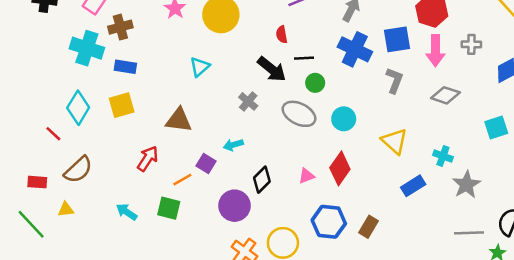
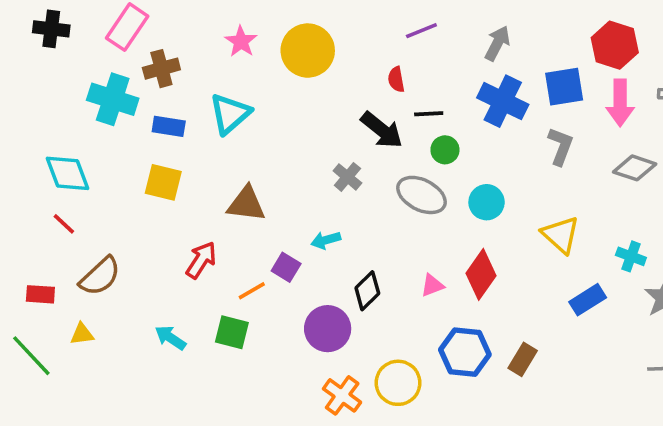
cyan triangle: (200, 67) -> (230, 114), moved, size x1.4
yellow square: (122, 105) -> (163, 182), turned 30
cyan diamond: (78, 108) -> (68, 173), moved, turned -52

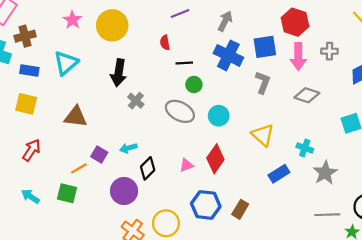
black arrow: (382, 130) -> (119, 73), moved, turned 60
cyan arrow: (326, 240) -> (128, 148), moved
red arrow: (201, 260) -> (31, 150), moved

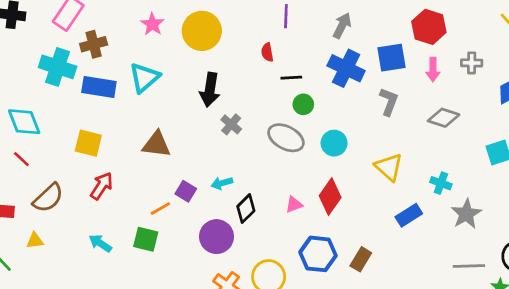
purple line: (180, 14) -> (286, 16), turned -66
pink arrow: (298, 57) -> (433, 70), size x0.7
blue rectangle: (29, 71) -> (99, 87), size x1.4
yellow square: (26, 104) -> (88, 143), moved

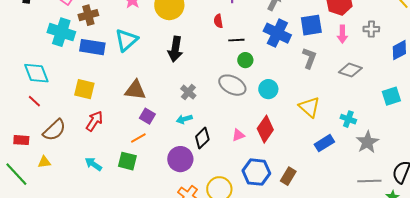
gray cross: (231, 124) -> (188, 92), moved
purple square: (186, 191) -> (147, 116), moved

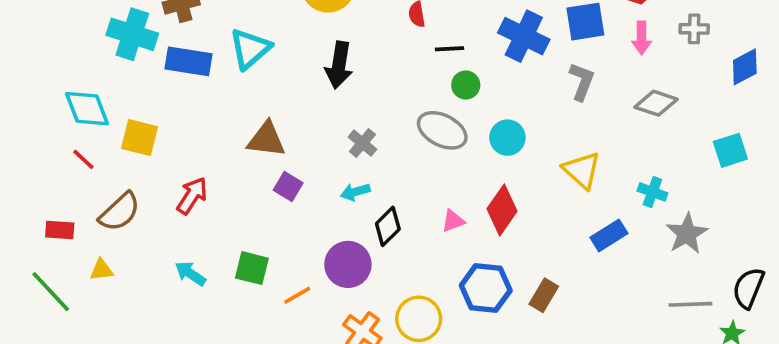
yellow square: (84, 89) -> (140, 138), moved
orange line: (138, 138) -> (297, 295), moved

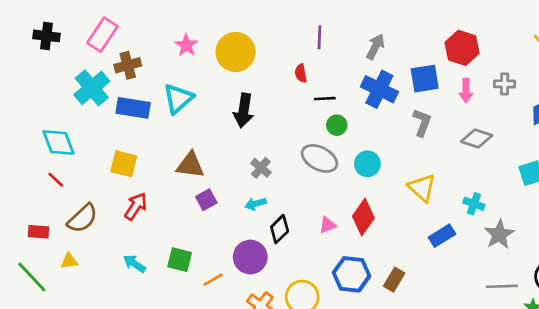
cyan cross: (132, 34) -> (92, 88), turned 32
yellow square: (140, 138) -> (124, 164), moved
purple square: (288, 187) -> (206, 200), turned 30

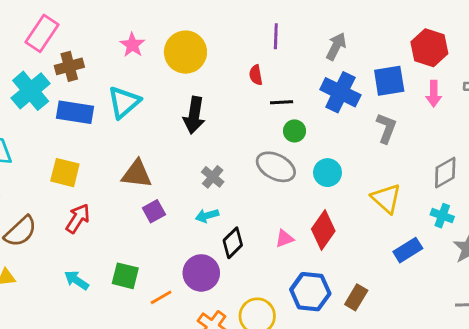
gray diamond: (477, 138) -> (445, 173), moved, turned -48

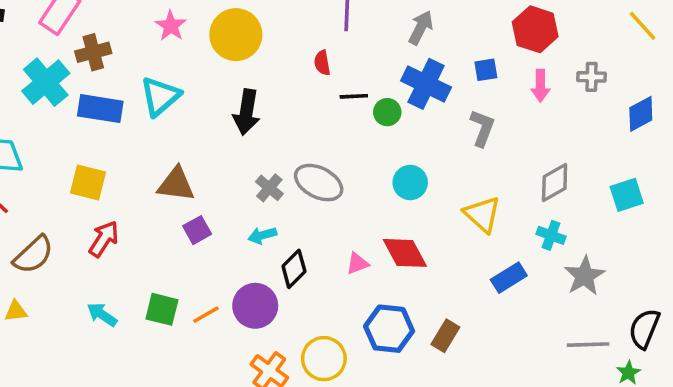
blue square: (389, 81) -> (486, 70), size x0.6
green circle: (295, 131) -> (387, 112), moved
gray ellipse: (276, 167) -> (319, 183), moved
red diamond: (323, 230) -> (405, 253), turned -63
orange line: (161, 297) -> (206, 315), moved

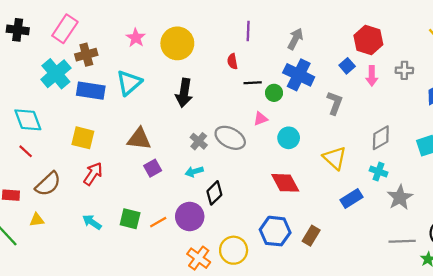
blue square: (486, 70) -> (347, 66), moved, turned -32
pink triangle: (357, 264) -> (261, 119), moved

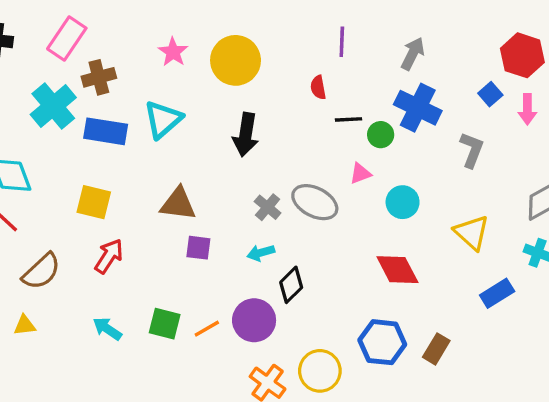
purple square: (153, 168) -> (198, 248), turned 36

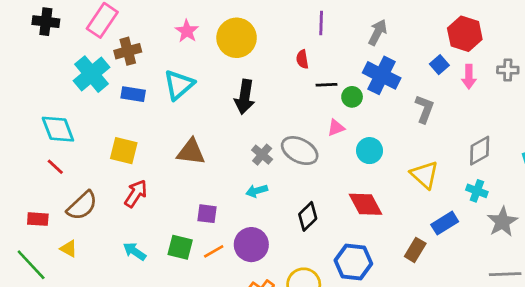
blue rectangle: (106, 131) -> (133, 94), size x0.7
purple square: (198, 248) -> (207, 214), moved
black diamond: (291, 285) -> (308, 216), moved
yellow triangle: (25, 325) -> (69, 249), turned 36
brown rectangle: (436, 349) -> (415, 250), moved

